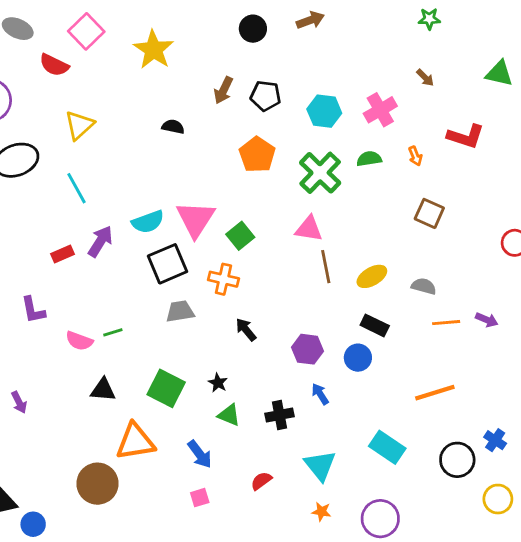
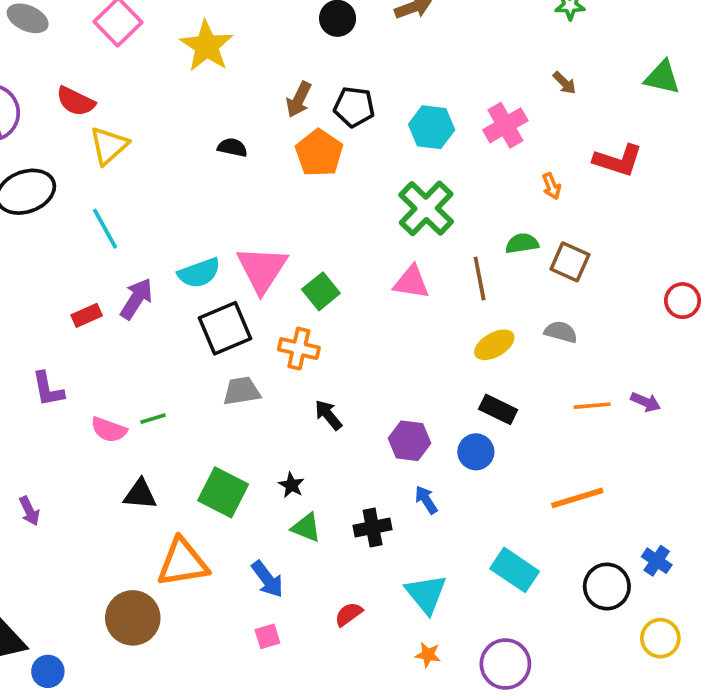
red semicircle: (54, 65) -> (76, 101), moved
orange pentagon: (257, 155) -> (319, 153), moved
green semicircle: (369, 159) -> (522, 243), moved
brown line: (326, 267) -> (480, 278), moved
gray semicircle: (424, 286) -> (561, 332), moved

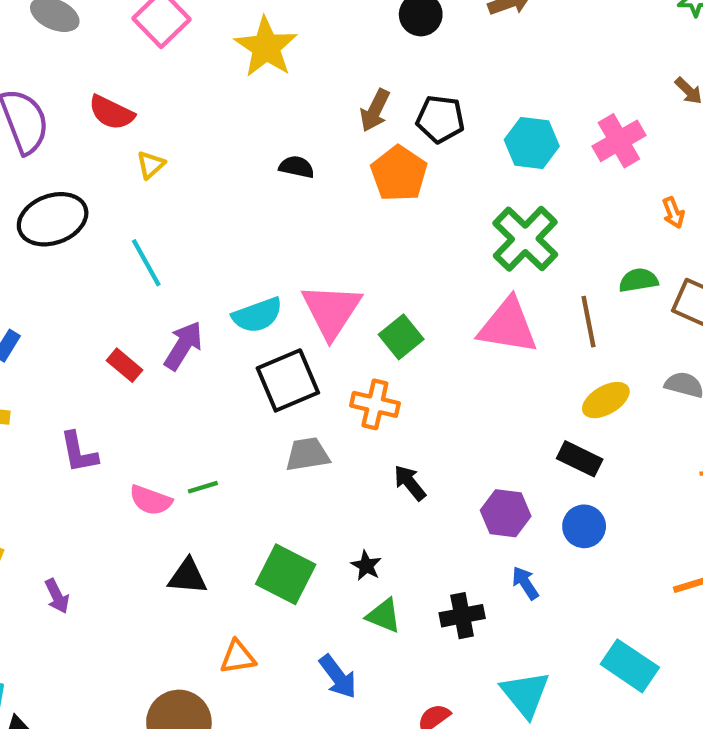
yellow triangle: (109, 146) -> (151, 165), size x0.6
pink triangle: (411, 282) -> (508, 326), size x1.4
red rectangle: (87, 315) -> (124, 365), turned 64
black rectangle: (498, 409) -> (580, 459), moved
orange triangle: (183, 563) -> (238, 657), size x0.6

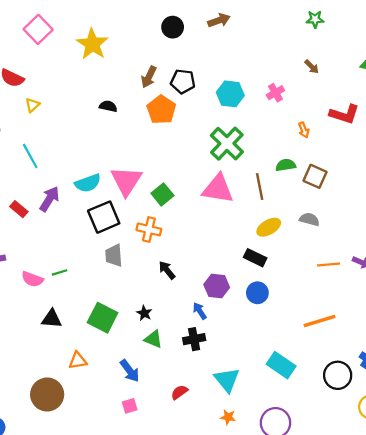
pink cross: (619, 141) -> (275, 93), size x0.7
gray trapezoid: (307, 454) -> (114, 255), turned -85
blue arrow: (525, 583) -> (200, 311), moved

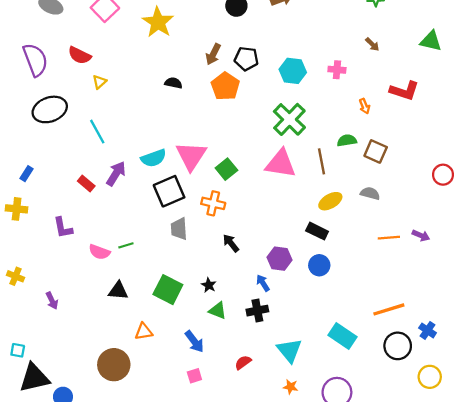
pink cross: (275, 93) -> (337, 70), turned 35
orange line: (320, 321) -> (389, 309), moved

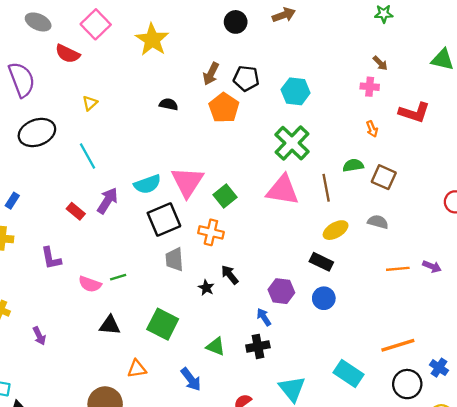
red semicircle: (80, 55) -> (68, 54), moved
pink cross: (337, 70) -> (370, 87), moved
black star: (209, 285) -> (206, 288), moved

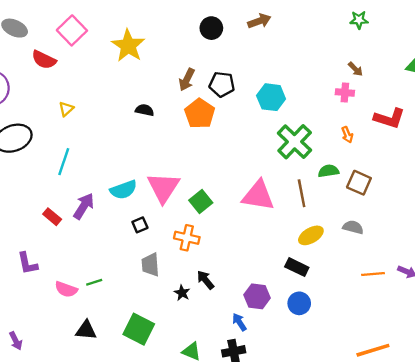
green cross: (292, 143) -> (295, 142), moved
cyan line: (87, 156) -> (64, 162), turned 48
black square: (164, 219) -> (140, 225), size x0.5

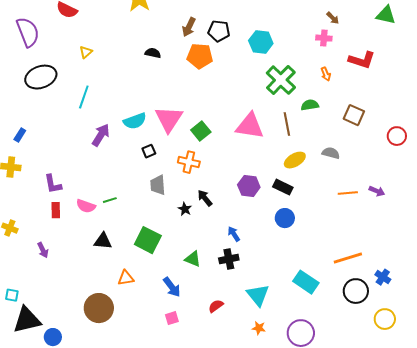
orange pentagon: (200, 114) -> (200, 56), turned -30
brown square: (359, 183) -> (354, 115), moved
red rectangle: (52, 217) -> (56, 210), moved, turned 49
purple hexagon: (257, 296) -> (249, 186), moved

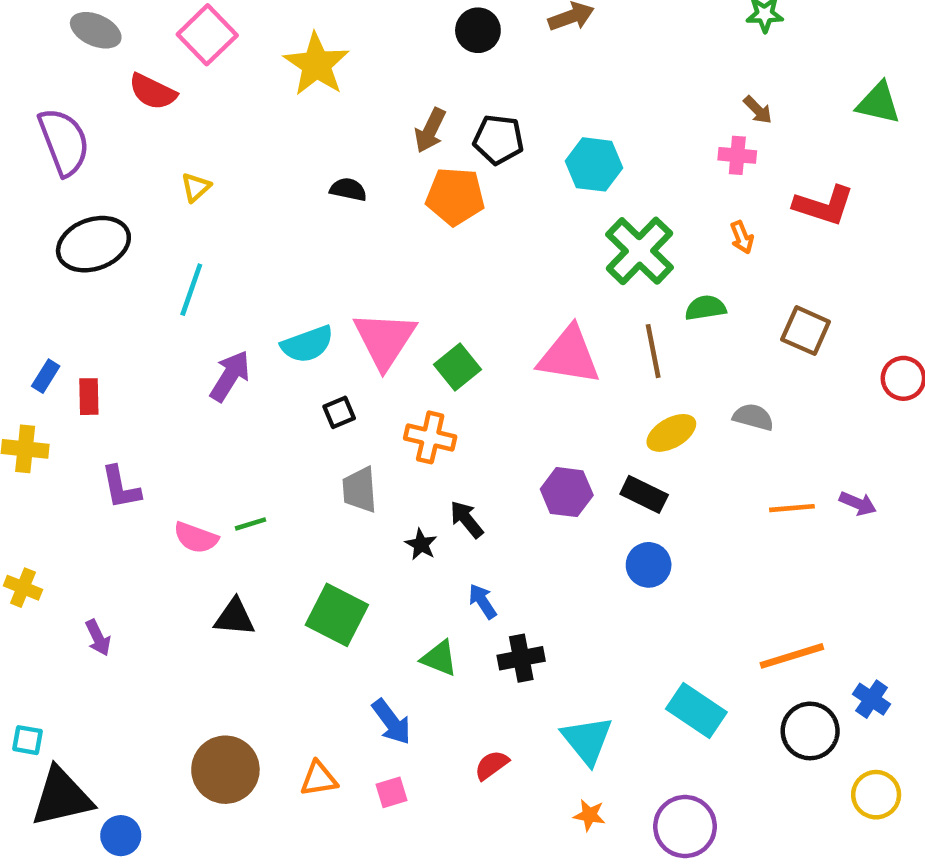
red rectangle: (56, 210) -> (89, 397), moved
blue arrow: (234, 234) -> (482, 601), moved
orange triangle: (126, 278) -> (319, 779), moved

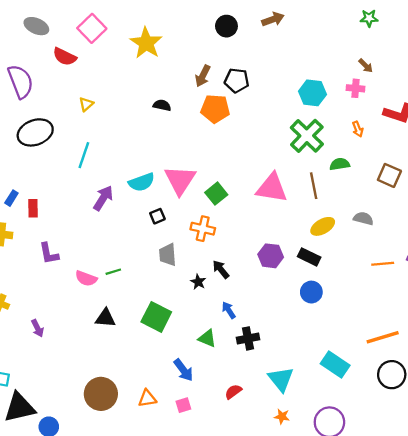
cyan hexagon: (594, 164) -> (312, 93), moved

